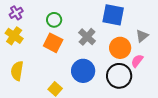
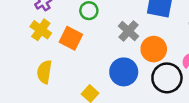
orange square: (53, 43) -> (71, 38), moved
orange circle: (120, 48) -> (154, 49), moved

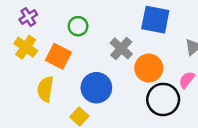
yellow semicircle: (44, 72) -> (45, 89), moved
blue circle: (124, 72) -> (96, 88), moved

